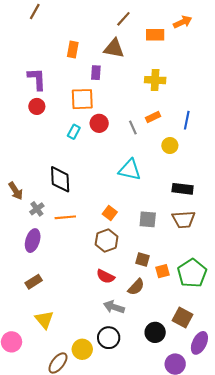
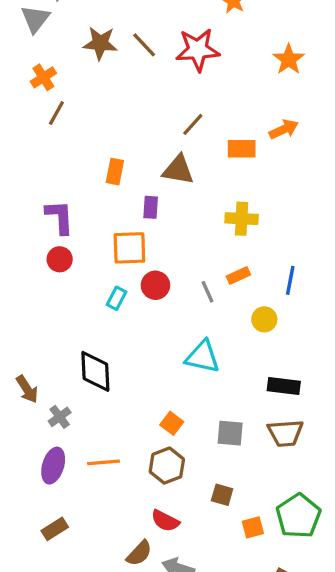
orange line: (65, 217) -> (103, 462), moved
orange square: (162, 271) -> (253, 527), moved
brown semicircle: (136, 287) -> (139, 553), moved

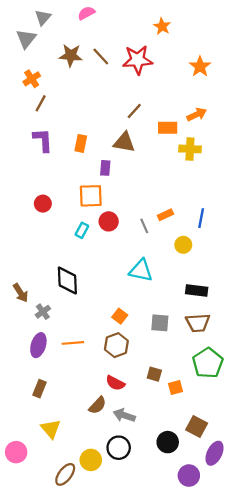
purple L-shape: (60, 217) -> (43, 140), moved
yellow cross: (242, 219) -> (190, 149), moved
brown square: (222, 495) -> (154, 374), moved
green pentagon: (298, 516) -> (208, 363), moved
brown rectangle: (55, 529) -> (40, 389), turned -36

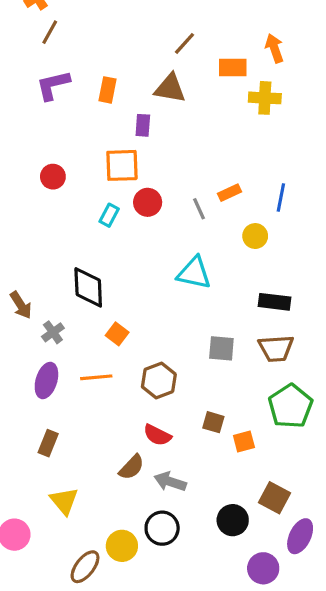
orange arrow: (197, 114) -> (274, 48), turned -84
purple L-shape: (43, 140) -> (53, 85), turned -100
orange square: (120, 316) -> (117, 334), moved

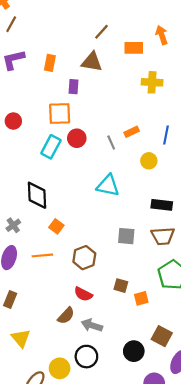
yellow cross: (265, 98) -> (152, 82), moved
cyan rectangle: (109, 215) -> (51, 147), size x1.5

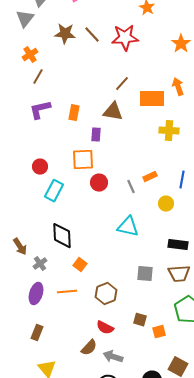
orange rectangle: (134, 48) -> (152, 99), size x1.4
cyan rectangle: (51, 147) -> (54, 191), moved

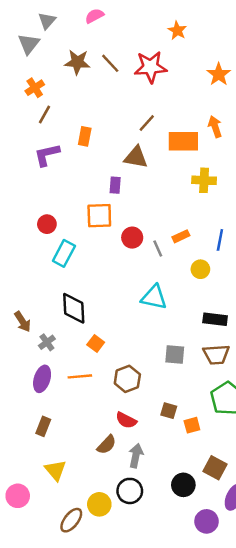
orange rectangle: (74, 113) -> (85, 136), moved
red circle: (99, 183) -> (132, 238), moved
gray arrow: (113, 357) -> (136, 456), turned 84

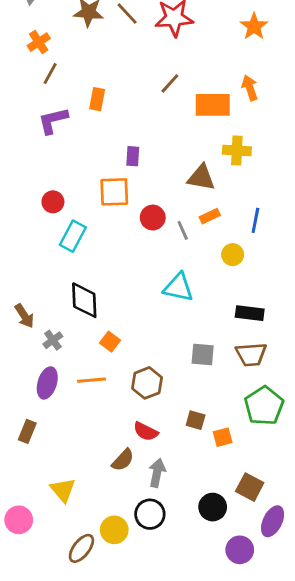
brown triangle: (136, 157) -> (201, 178), moved
brown rectangle: (43, 426) -> (27, 431), moved

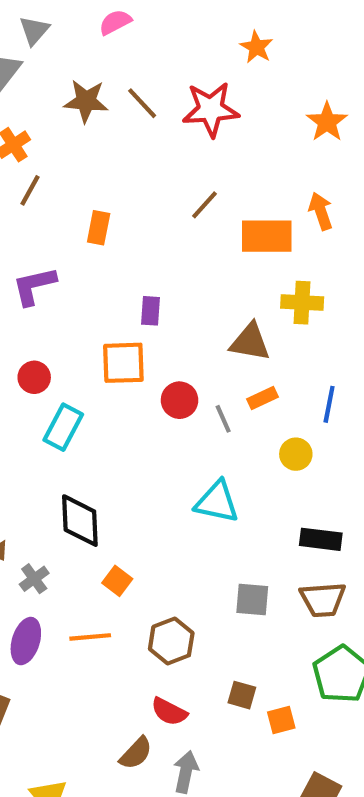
purple L-shape: (53, 121) -> (34, 286), moved

